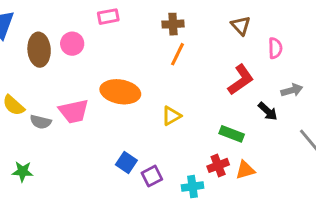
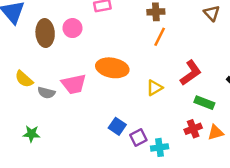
red L-shape: (241, 80) -> (191, 73), moved
cyan cross: (193, 187) -> (160, 147), moved

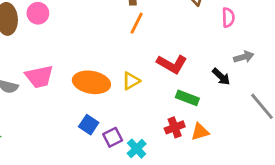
orange ellipse: (112, 68) -> (91, 82), moved
red L-shape: (191, 73) -> (172, 64), turned 65
cyan cross: (160, 147) -> (137, 149), turned -35

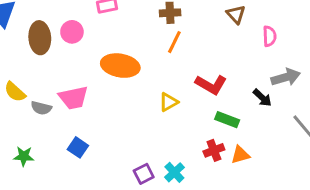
gray arrow: (244, 57) -> (286, 77), size x1.4
orange ellipse: (91, 82) -> (120, 66), moved
blue square: (89, 125) -> (78, 147), moved
purple square: (113, 137) -> (144, 174), moved

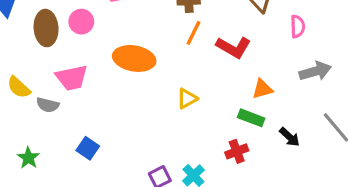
red L-shape: (211, 85) -> (234, 47), moved
pink trapezoid: (73, 98) -> (72, 78), moved
black arrow: (262, 98) -> (290, 137), moved
orange triangle: (240, 155) -> (262, 89), moved
green star: (24, 156) -> (28, 158), turned 30

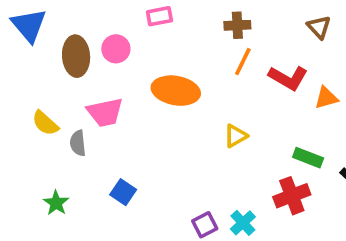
orange triangle: (262, 89) -> (326, 98), moved
gray semicircle: (48, 105) -> (78, 143), turned 70
red cross: (237, 151) -> (292, 196), size x1.4

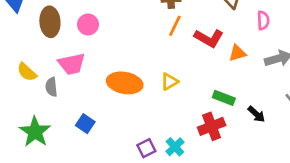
pink circle: (116, 49) -> (88, 25), moved
orange ellipse: (176, 91) -> (125, 83), moved
green star: (56, 203) -> (35, 132), size x1.6

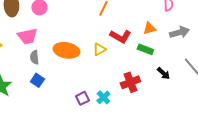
red L-shape: (209, 38) -> (120, 36), moved
gray semicircle: (51, 87) -> (34, 57), moved
green rectangle: (224, 98) -> (145, 49), moved

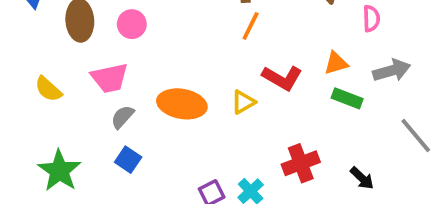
green rectangle: (145, 49) -> (347, 98), moved
gray semicircle: (34, 57) -> (123, 117), turned 48
black arrow: (163, 73) -> (362, 178), moved

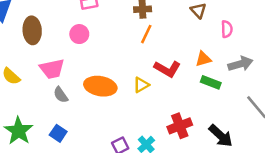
pink circle: (132, 24) -> (79, 34), moved
gray semicircle: (123, 117) -> (61, 95), turned -77
blue square: (128, 160) -> (58, 133), moved
black arrow: (362, 178) -> (221, 136), size x1.5

